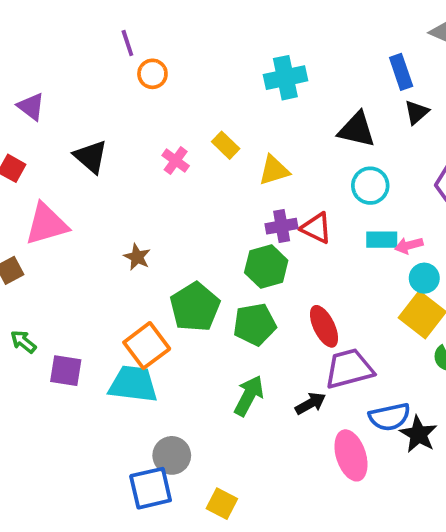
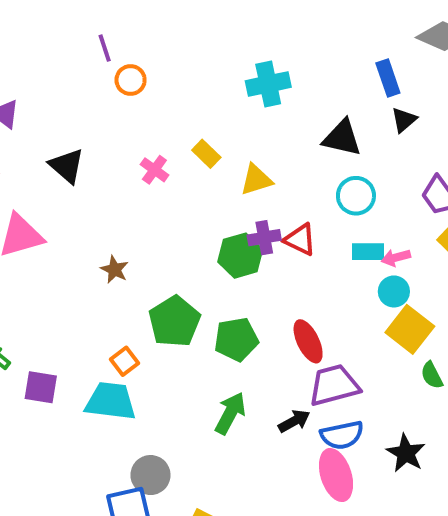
green hexagon: (266, 267) -> (240, 256), moved
cyan circle: (424, 278) -> (394, 291), moved
orange square: (147, 346) -> (125, 361), size x0.6
blue semicircle: (390, 417) -> (342, 435), moved

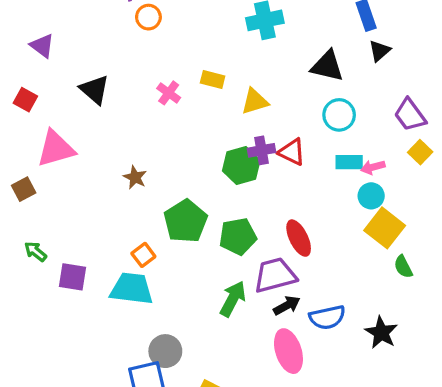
yellow rectangle: (206, 154) -> (213, 79), turned -30
purple trapezoid: (334, 385) -> (275, 275), moved
pink ellipse: (336, 475) -> (288, 351), moved

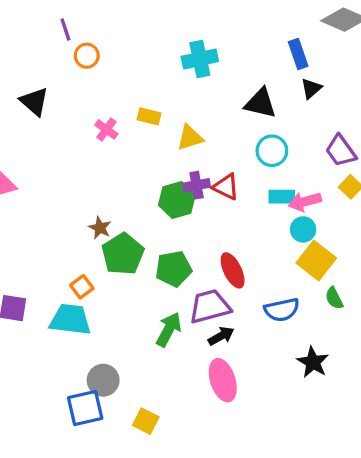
black triangle: (94, 90) -> (34, 102), moved
pink arrow: (373, 167) -> (305, 202), size x1.4
brown star: (135, 177) -> (100, 228), moved
blue semicircle: (327, 317) -> (282, 310), moved

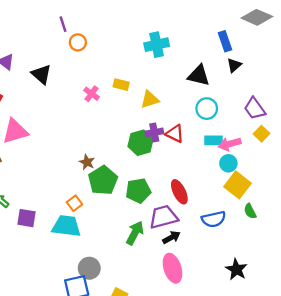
black star: (313, 362) -> (236, 269), moved

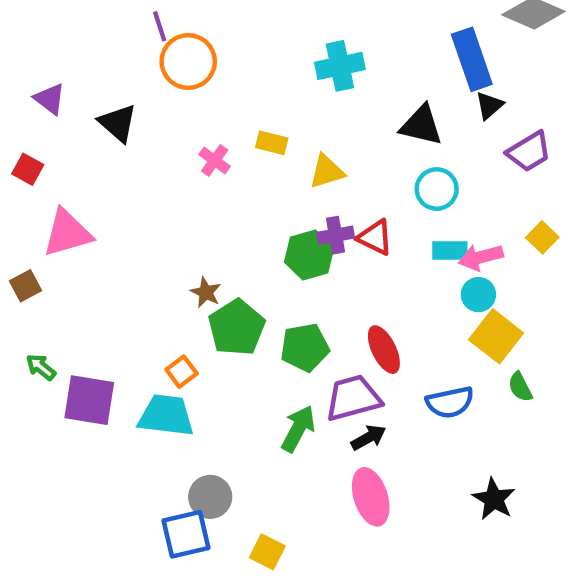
blue rectangle: (225, 41) -> (472, 59), size x1.5
orange circle: (78, 42) -> (188, 61), size x1.6
purple trapezoid: (255, 109) -> (529, 152), moved, turned -85
purple square: (27, 218) -> (89, 400), size x1.4

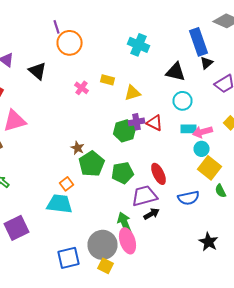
cyan cross: (340, 66) -> (138, 45), turned 35
purple square: (89, 400) -> (16, 228), moved, turned -35
green arrow: (298, 429) -> (124, 223), moved, turned -50
gray circle: (210, 497) -> (102, 245), moved, size x1.5
pink ellipse: (371, 497) -> (128, 241), moved

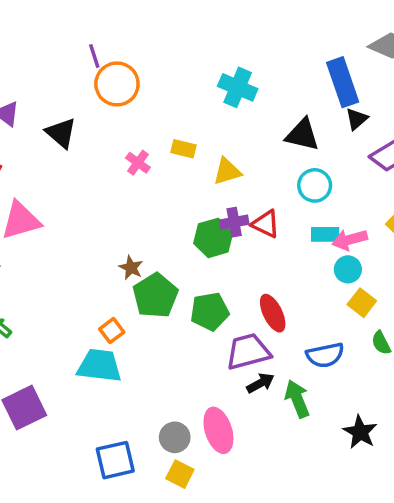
yellow square: (210, 168) -> (362, 303), size x0.7
green arrow: (124, 223) -> (297, 399), moved
gray circle: (102, 245) -> (175, 437), size x0.6

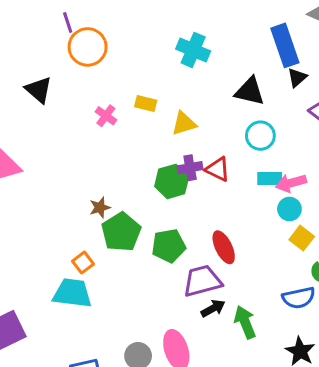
brown star: (131, 268) -> (100, 207), turned 30
blue semicircle: (325, 355) -> (299, 298), moved

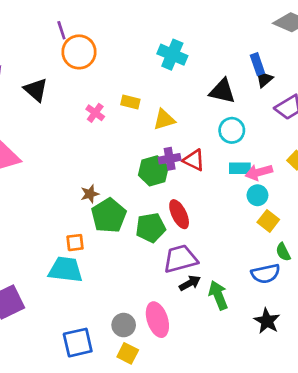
blue rectangle: (285, 45) -> (257, 64), moved, size x0.6
red ellipse: (224, 247) -> (179, 214), moved
orange square: (83, 263) -> (75, 243), turned 30

